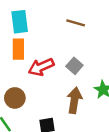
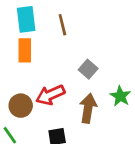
brown line: (76, 23) -> (62, 25), moved, turned 60
red arrow: (41, 67) -> (50, 95), moved

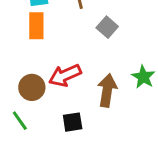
gray square: (88, 69) -> (107, 27), moved

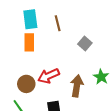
gray square: (107, 27) -> (85, 43), moved

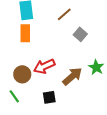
brown line: (58, 23) -> (64, 14), moved, turned 63
brown arrow: (77, 86) -> (72, 76), turned 40

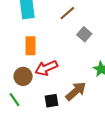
orange rectangle: (25, 33) -> (30, 46), moved
brown arrow: (72, 76) -> (76, 91), moved

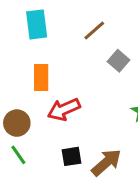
brown circle: (23, 76) -> (17, 123), moved
brown arrow: (76, 91) -> (106, 162), moved

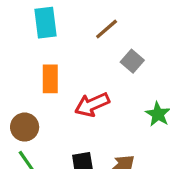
red arrow: (64, 109) -> (92, 105), moved

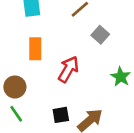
red arrow: (92, 105) -> (68, 69), turned 144

